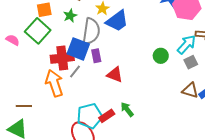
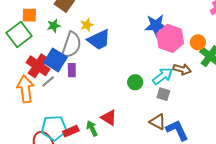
red cross: (62, 58) -> (38, 66), turned 30
gray square: (191, 62) -> (163, 94), turned 32
red triangle: (115, 75) -> (109, 118), moved

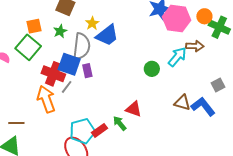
gray square: (163, 94) -> (218, 85), moved, turned -32

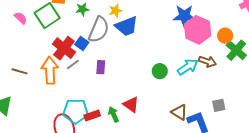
blue square: (69, 64) -> (82, 43), size x0.6
purple rectangle: (87, 71) -> (101, 67), moved
brown line: (16, 123) -> (19, 71), moved

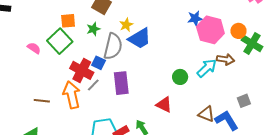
blue star: (184, 16) -> (195, 18), size x0.7
purple rectangle: (101, 67) -> (121, 83), size x1.6
red triangle: (131, 105) -> (164, 105), moved

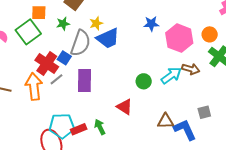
blue star: (195, 18) -> (151, 24), moved
orange circle: (238, 31) -> (210, 34), moved
brown triangle: (206, 114) -> (166, 121), turned -30

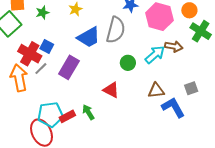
blue trapezoid: (108, 38) -> (89, 37), moved
gray semicircle: (80, 43) -> (116, 30), moved
purple rectangle: (85, 81) -> (69, 67), turned 35
brown triangle: (166, 121) -> (156, 91), moved

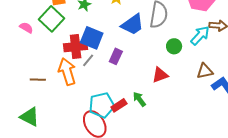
blue square: (47, 47) -> (92, 38), size x1.6
red cross: (30, 54) -> (76, 47), turned -30
purple rectangle: (69, 67) -> (116, 56), size x0.7
red triangle: (111, 90) -> (160, 75), turned -42

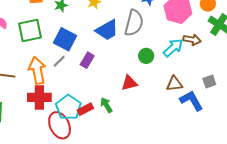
green square: (52, 19) -> (30, 30), moved, turned 30
red cross: (76, 47) -> (39, 97), moved
cyan pentagon: (102, 105) -> (68, 107), turned -30

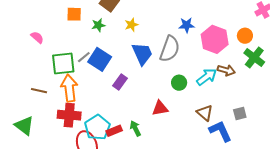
green square: (30, 30) -> (63, 64), moved
blue trapezoid: (107, 30) -> (142, 54), turned -90
gray line: (59, 61) -> (84, 57), moved
brown triangle: (174, 84) -> (205, 113), turned 42

